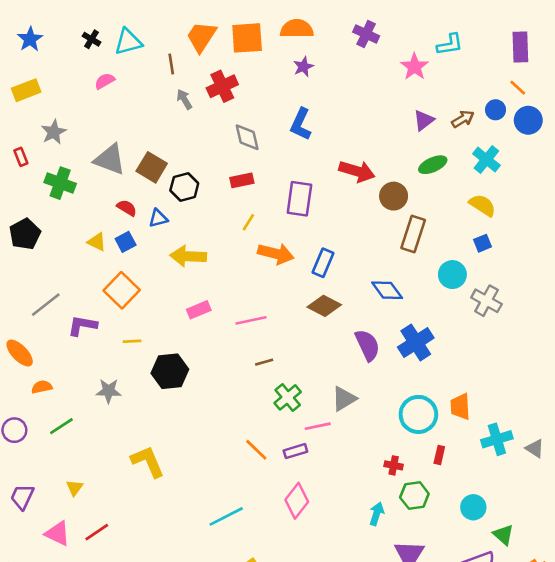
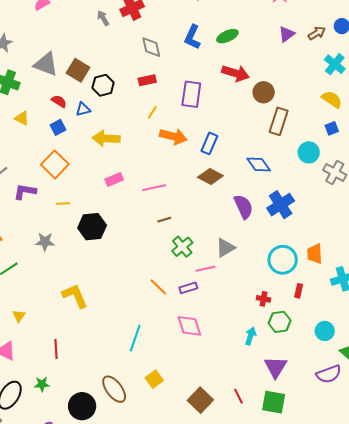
green ellipse: (433, 165) -> (227, 36), moved
yellow triangle: (97, 242) -> (22, 118), moved
pink diamond: (297, 501) -> (189, 326), turned -56
cyan line: (226, 516) -> (135, 338), turned -44
red line: (97, 532) -> (56, 349), moved, turned -60

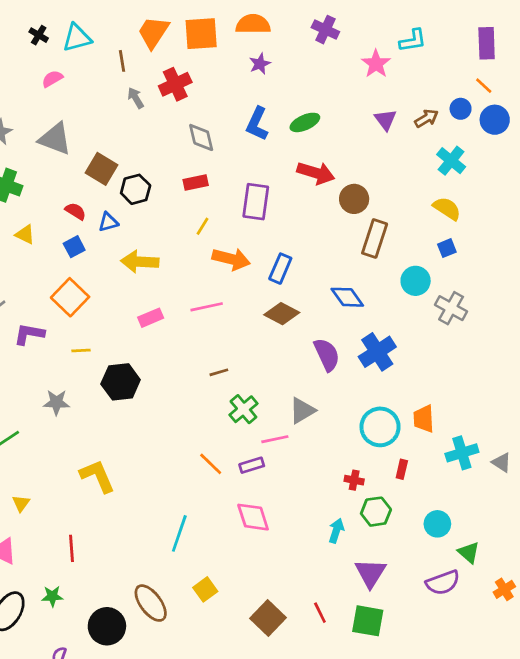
purple triangle: (287, 34) -> (385, 120), turned -30
gray triangle: (46, 64) -> (55, 139), moved
pink line: (154, 188) -> (207, 307), moved

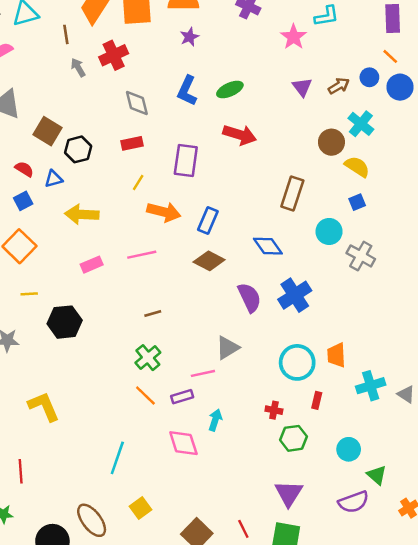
brown circle: (354, 199) -> (331, 142), moved
green cross: (243, 409) -> (148, 358), moved
cyan arrow: (336, 531) -> (215, 420), moved

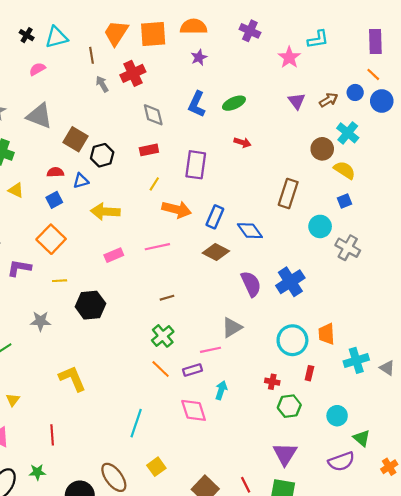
red arrow: (240, 135) -> (242, 142), size x0.6
red semicircle: (24, 169) -> (55, 172), turned -35
blue diamond: (268, 246) -> (250, 231), moved

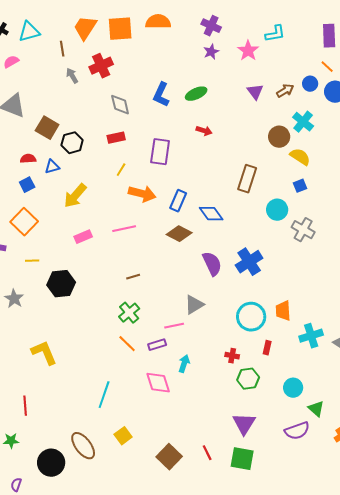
purple star: (199, 57) -> (211, 52), moved
yellow arrow: (105, 212) -> (75, 196), turned -52
gray star: (40, 321) -> (14, 299), turned 30

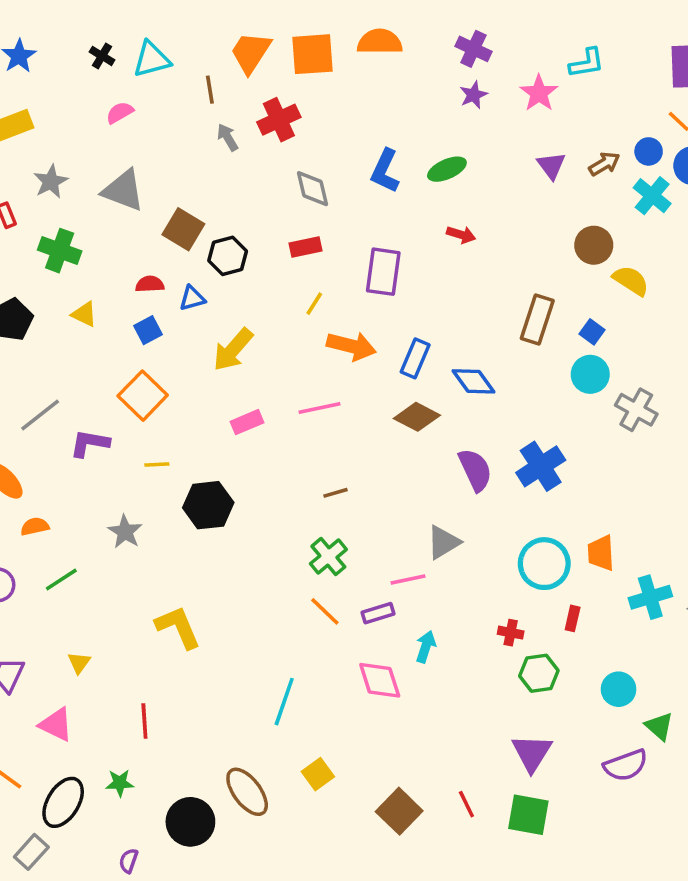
cyan cross: (303, 122) -> (652, 196), moved
blue square: (300, 186) -> (592, 332), moved, turned -32

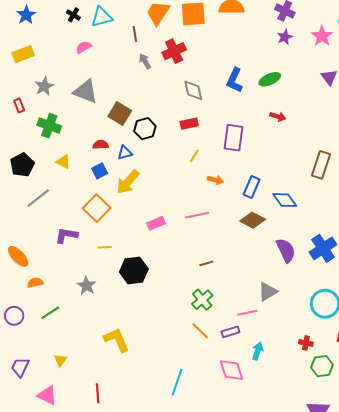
orange arrow: (351, 346) -> (215, 180), size x0.6
yellow arrow: (233, 350) -> (128, 182), moved
gray line: (40, 415) -> (38, 198), moved

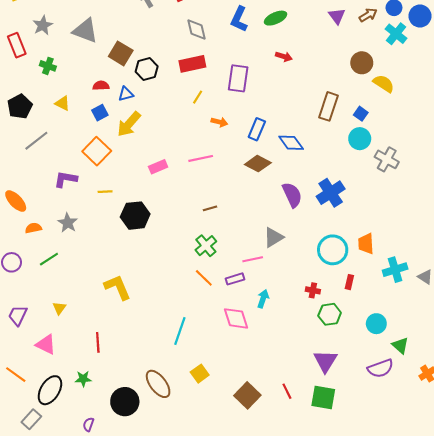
red rectangle: (19, 105) -> (17, 45), size x1.6
red rectangle: (189, 124) -> (192, 64), size x1.4
green cross: (49, 126) -> (48, 66), size x0.7
gray star: (87, 286) -> (68, 223), moved

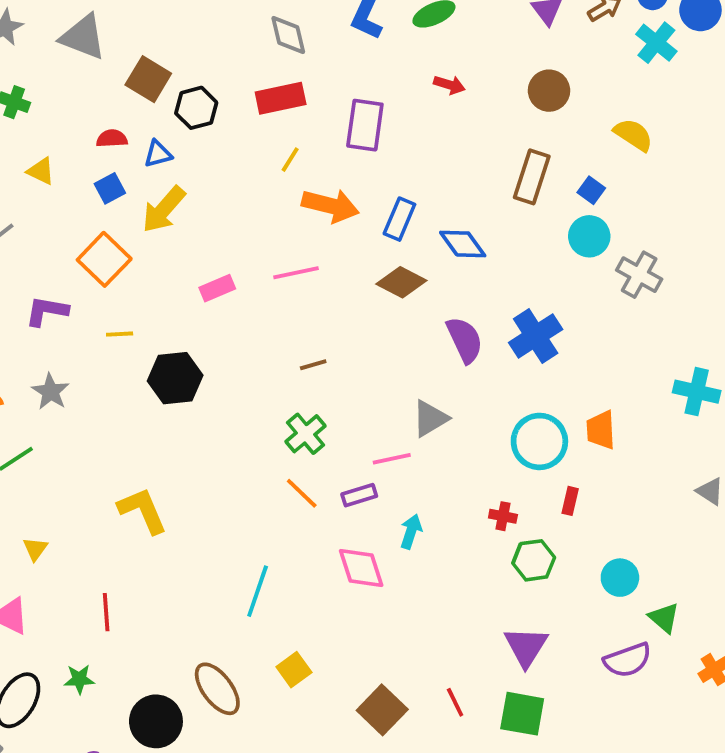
brown circle: (362, 63) -> (549, 91), moved
orange arrow: (219, 122) -> (330, 206), size x1.8
cyan cross: (395, 270) -> (697, 392), moved, turned 30

